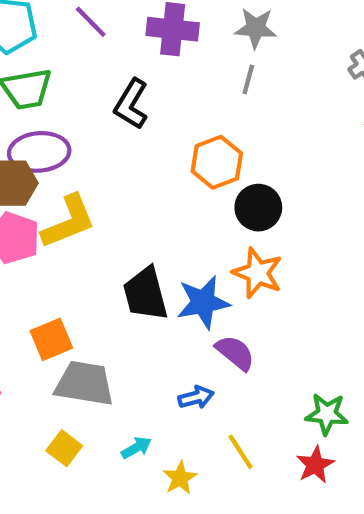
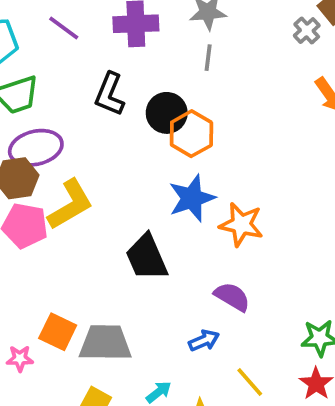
black circle: (258, 208) -> (167, 113), moved
blue star: (203, 302) -> (192, 198), moved
orange square: (51, 339) -> (58, 332), moved, turned -33

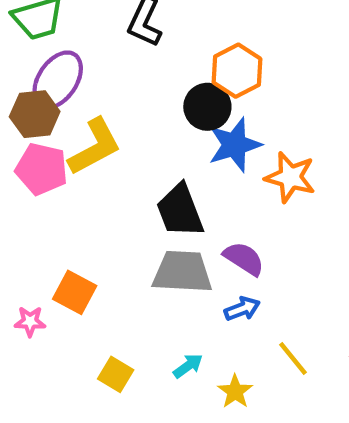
black circle: (167, 113) -> (207, 107), moved
purple ellipse: (36, 148) -> (58, 80), turned -45
purple semicircle: (232, 297) -> (244, 259), moved
gray trapezoid: (105, 343) -> (182, 272), moved

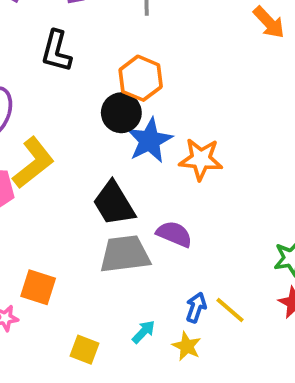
blue arrow: (242, 309) -> (196, 307), moved, turned -40

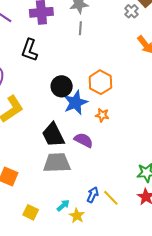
orange hexagon: (141, 78) -> (100, 82), moved
orange star: (201, 159) -> (102, 115), size x0.6
purple semicircle: (174, 234) -> (84, 140), moved
yellow star: (187, 346) -> (77, 216), moved

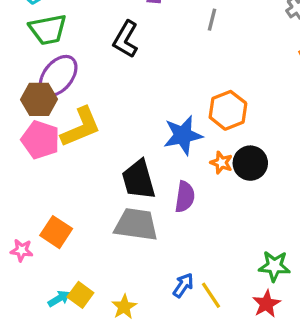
black circle: (62, 86) -> (250, 163), moved
purple semicircle: (84, 140) -> (185, 197), turned 60
cyan arrow: (63, 205) -> (59, 299), moved
yellow star: (77, 216) -> (124, 307), moved

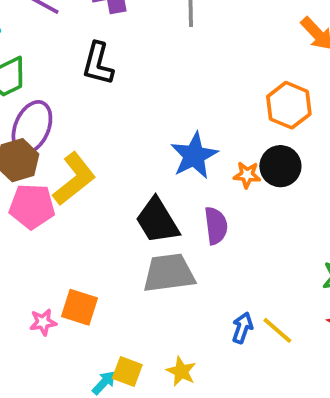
orange hexagon: (228, 110) -> (289, 105), moved
pink star: (22, 250) -> (43, 322), moved

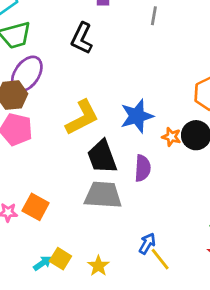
yellow L-shape: (74, 179) -> (82, 118), moved
yellow line: (277, 330) -> (160, 259), moved

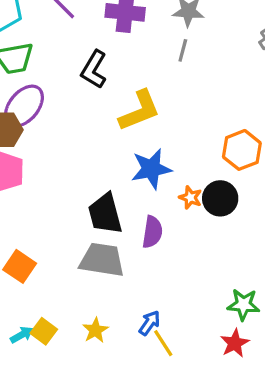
yellow L-shape: (82, 118) -> (140, 111), moved
yellow star: (98, 266) -> (95, 330), moved

